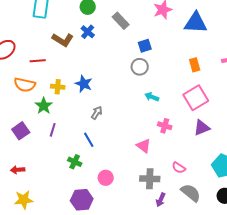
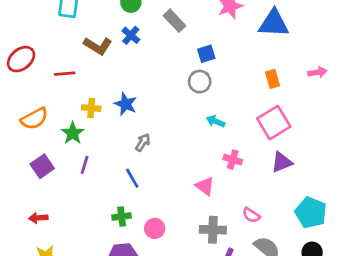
orange semicircle: (25, 85) -> (34, 119), moved, turned -40
green cross: (75, 162) -> (122, 217), moved, turned -32

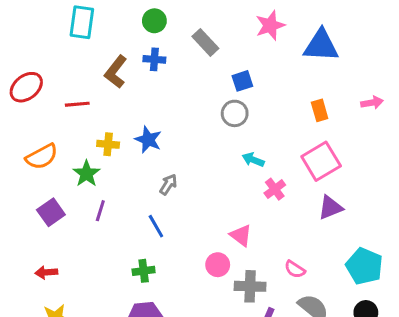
blue cross: (131, 35) -> (154, 59), turned -36
brown L-shape: (98, 46) -> (116, 72), turned 96
pink cross: (233, 160) -> (275, 189), moved, turned 36
pink circle: (155, 228) -> (218, 265), moved

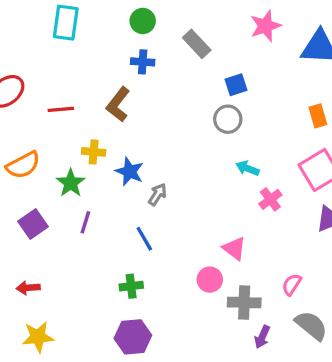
brown L-shape: (116, 72) -> (118, 104), moved
blue star: (148, 140) -> (130, 172), moved
pink semicircle: (295, 269) -> (292, 285), turned 90

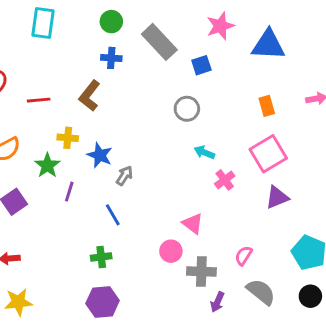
gray rectangle: (197, 44) -> (159, 42), size x1.4
blue square: (236, 85) -> (201, 65), moved
purple line: (85, 222) -> (69, 192), moved

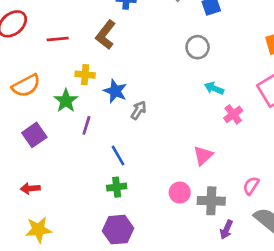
blue line: (113, 215) -> (118, 156), moved
pink triangle: (193, 224) -> (203, 156), turned 40
pink circle: (171, 251) -> (180, 193), moved

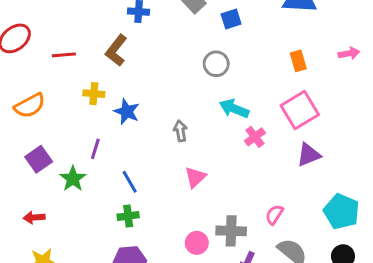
cyan arrow: (214, 88) -> (234, 109), size x1.4
green star: (66, 101) -> (73, 179), moved
gray arrow: (139, 110) -> (180, 131), moved, turned -42
pink triangle: (203, 156) -> (195, 177), moved
pink circle: (180, 193) -> (197, 243), moved

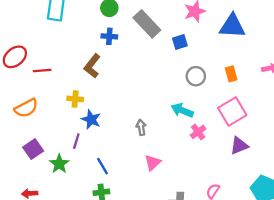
red line: (64, 55) -> (42, 70), moved
gray circle: (216, 64) -> (196, 76), moved
blue star: (127, 112) -> (91, 119), moved

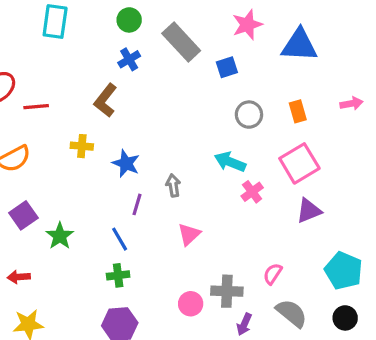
blue cross: (109, 36) -> (129, 59), turned -35
blue star: (91, 119) -> (126, 163), moved
purple line: (76, 141) -> (137, 204), moved

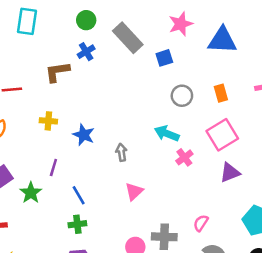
brown L-shape: (105, 100) -> (57, 72), moved, turned 44
purple line: (137, 204) -> (53, 168), moved

